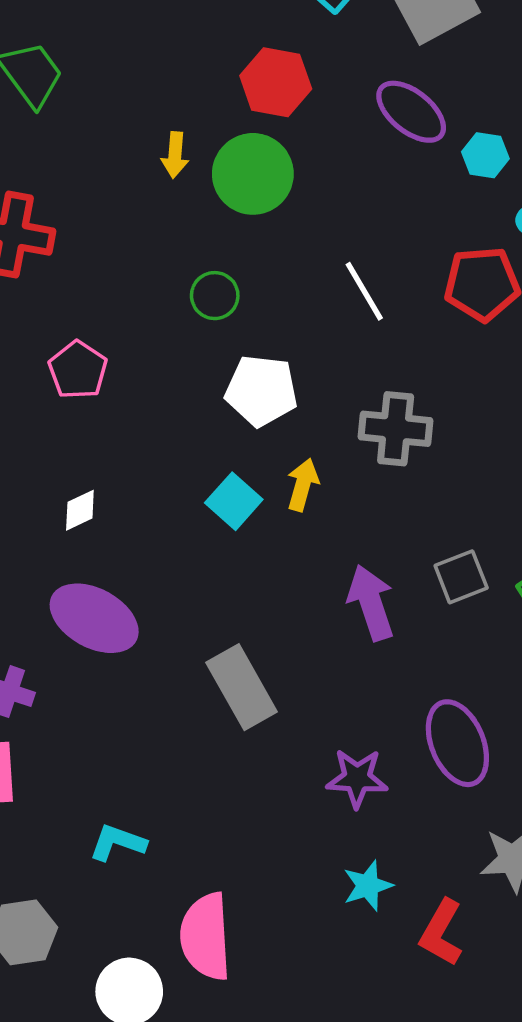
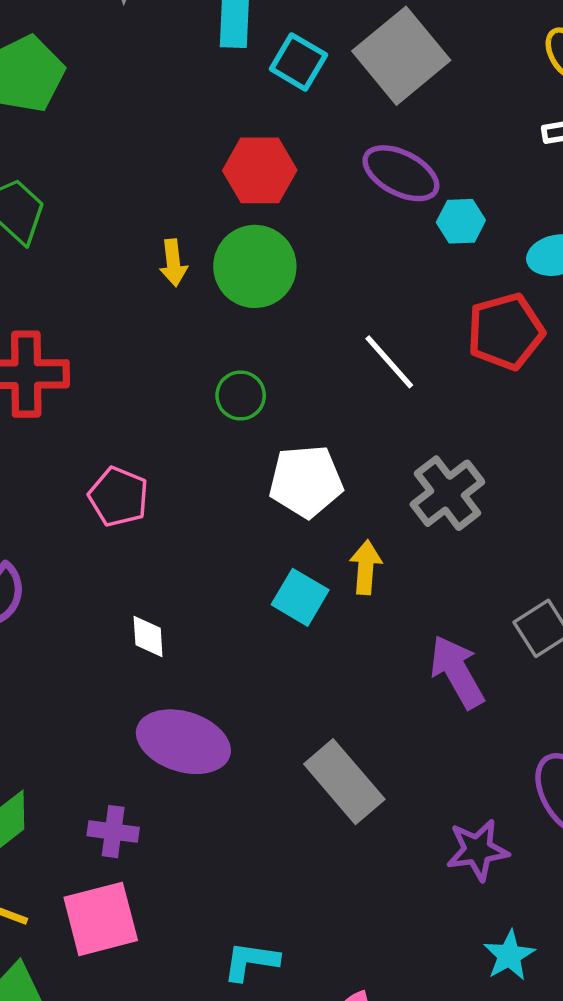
cyan hexagon: (485, 155) -> (461, 221), moved
gray cross: (396, 429) -> (447, 493), turned -32
white diamond: (80, 510) -> (148, 636), turned -57

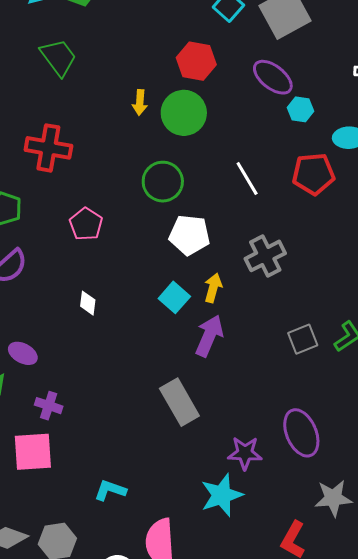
green circle: (241, 395) -> (163, 182), size x1.5
purple arrow: (457, 672) -> (209, 336), moved, turned 42
purple ellipse: (183, 742) -> (23, 353), moved, size x0.6
cyan star: (509, 955) -> (222, 495), moved, size x1.5

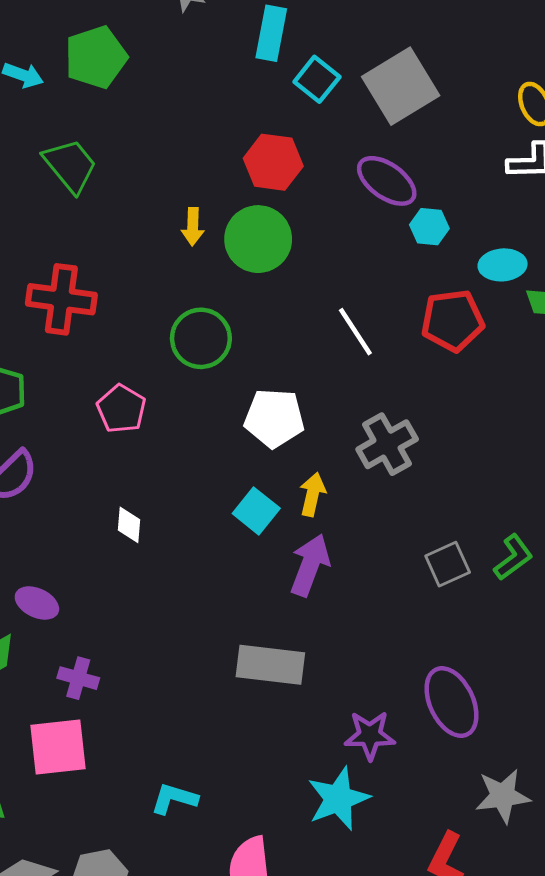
green circle: (163, 182) -> (201, 338), moved
gray rectangle: (179, 402) -> (270, 665), turned -51

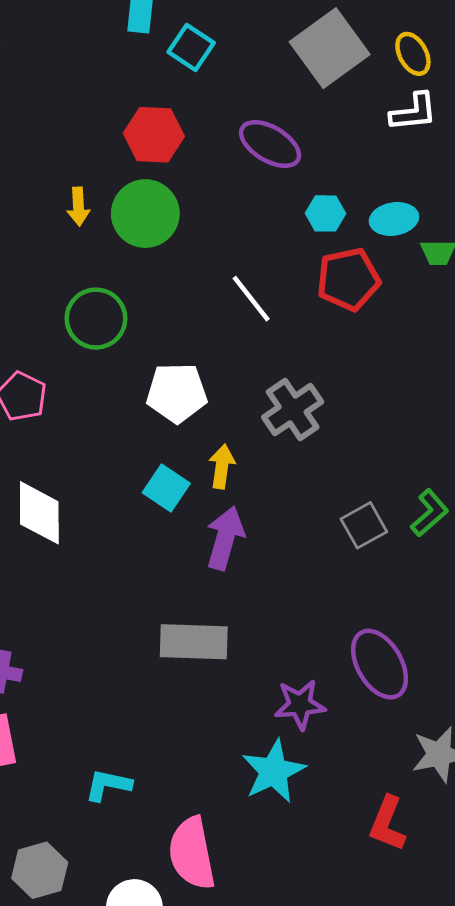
gray square: (401, 86) -> (330, 48), moved
cyan hexagon: (429, 227) -> (326, 213), moved
white diamond: (129, 525) -> (39, 513), size x1.8

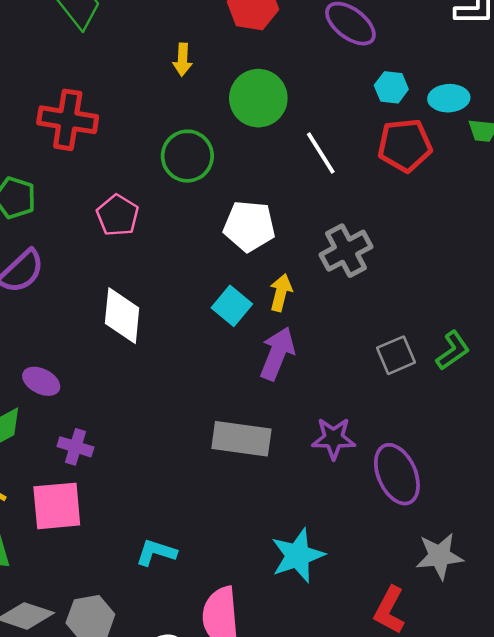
green circle: (145, 214) -> (258, 98), moved
purple star: (300, 705) -> (334, 438), moved

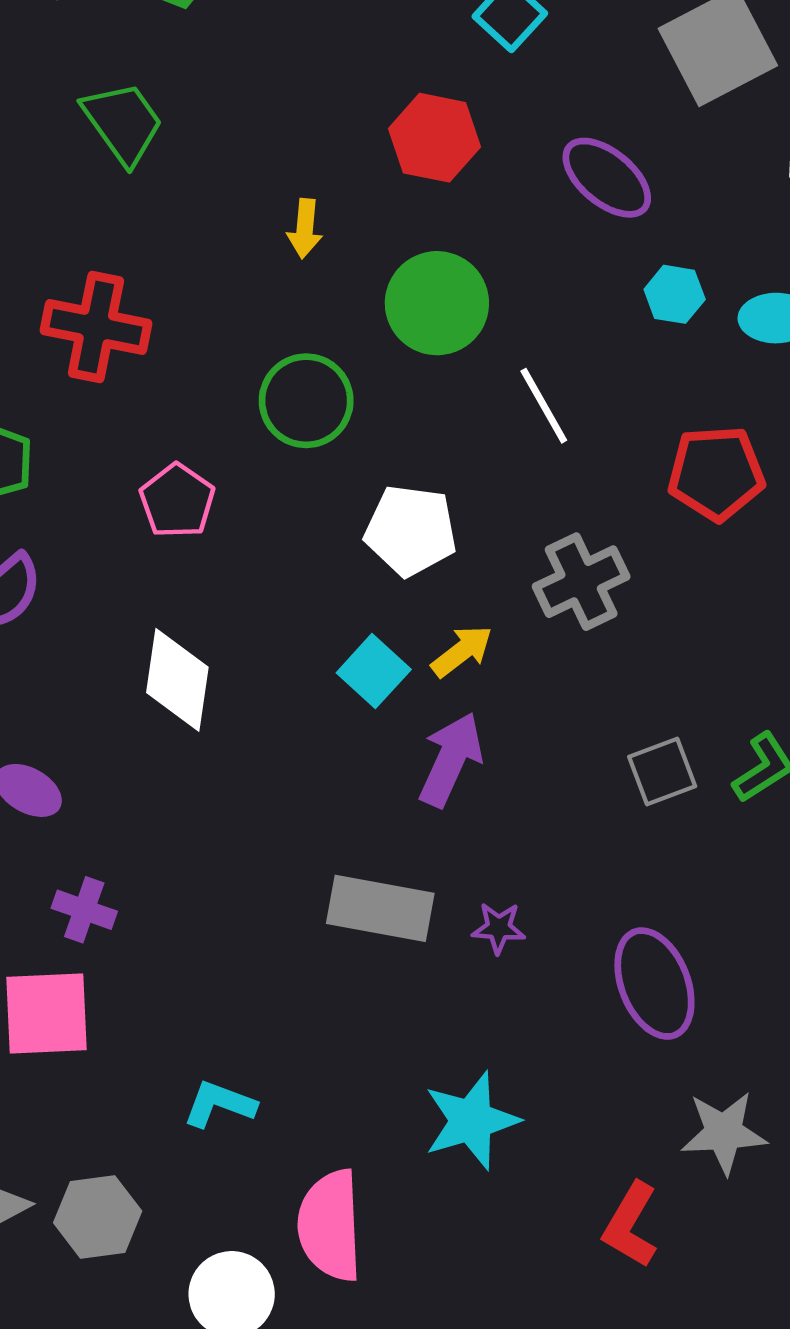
red pentagon: (405, 145) -> (716, 473), moved
yellow arrow: (281, 293) -> (462, 651), turned 36
purple star: (334, 438) -> (499, 928), moved, size x0.7

